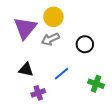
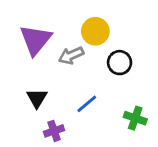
yellow circle: (53, 17) -> (95, 31), moved
black triangle: (26, 70) -> (37, 98), turned 49

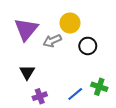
blue line: (87, 104) -> (75, 94), moved

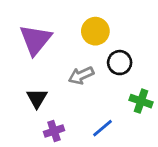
gray arrow: (52, 41) -> (81, 75), moved
green cross: (99, 87) -> (141, 101), moved

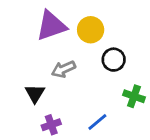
purple triangle: (35, 40) -> (51, 26), moved, turned 32
gray arrow: (81, 75) -> (63, 69), moved

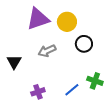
black triangle: (35, 94) -> (14, 62), moved
green cross: (134, 96) -> (95, 81), moved

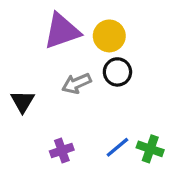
black circle: (84, 44) -> (117, 72), moved
green cross: (95, 81) -> (150, 149), moved

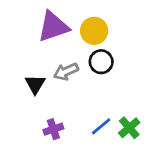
black triangle: (23, 101) -> (35, 84), moved
green cross: (150, 149) -> (129, 128), turned 30

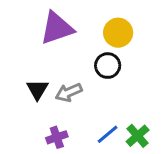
yellow circle: (94, 31) -> (118, 33), moved
gray arrow: (66, 72) -> (69, 92), moved

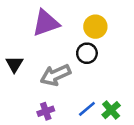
black triangle: (37, 89) -> (14, 64), moved
gray arrow: (69, 92) -> (55, 75), size x1.4

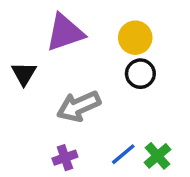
black circle: (87, 53) -> (140, 74), moved
black triangle: (14, 64) -> (24, 74), moved

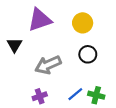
black circle: (140, 74) -> (88, 54), moved
green cross: (158, 156) -> (96, 95), turned -35

